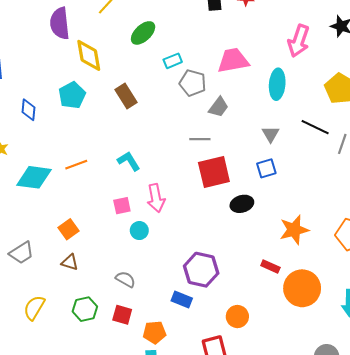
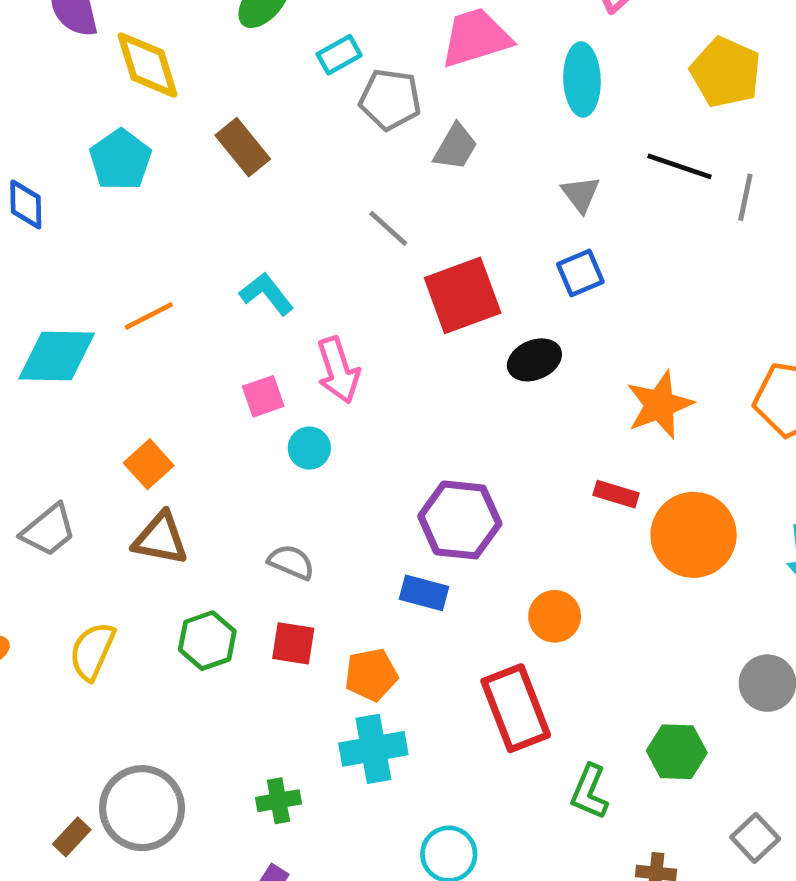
gray line: (200, 139) -> (388, 228), moved, turned 48
brown triangle: (70, 262) -> (161, 539), size x1.4

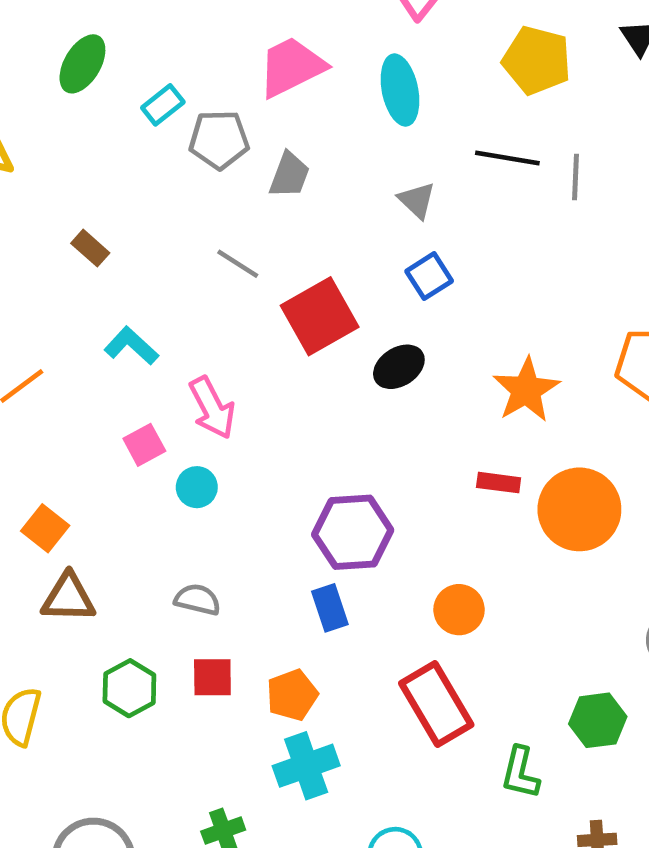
brown rectangle: (243, 147) -> (90, 248), moved, size x0.7
blue rectangle: (424, 593) -> (330, 608), turned 66

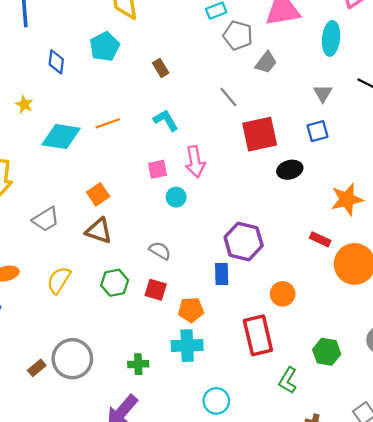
green hexagon: (598, 720) -> (327, 352), moved

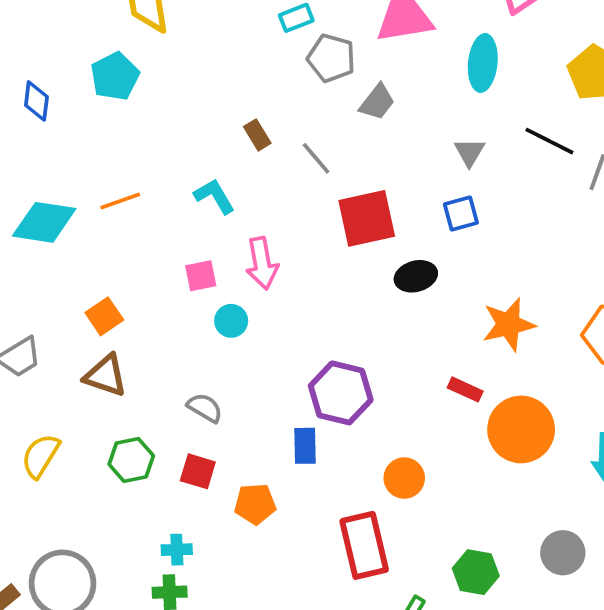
brown rectangle: (161, 68) -> (257, 135), moved
cyan cross: (187, 346) -> (177, 550), moved, size x0.6

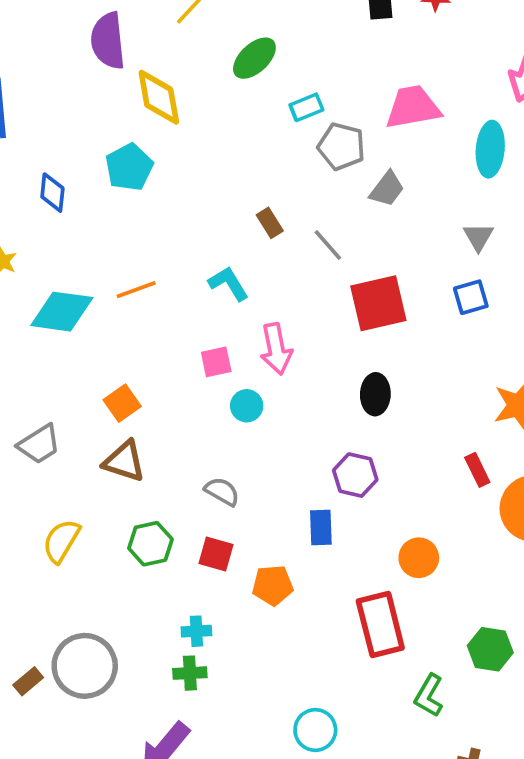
black ellipse: (416, 276) -> (375, 394), moved, turned -72
red rectangle: (465, 389) -> (477, 470), turned 40
purple hexagon: (341, 393) -> (355, 475), size x0.7

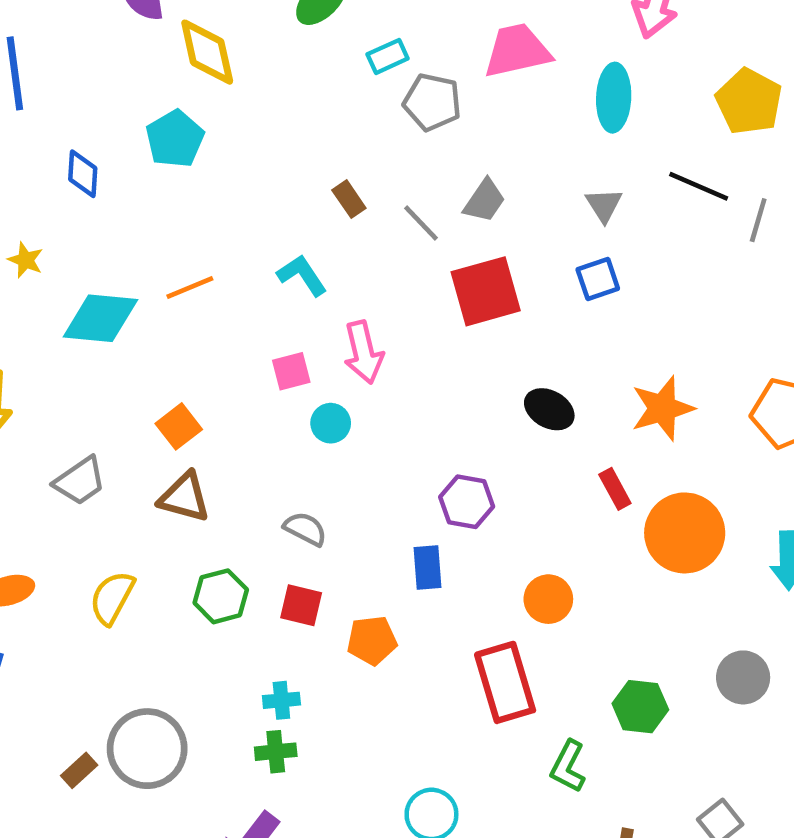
gray trapezoid: (387, 189) -> (484, 201), moved
black ellipse: (375, 394) -> (549, 409), moved, turned -60

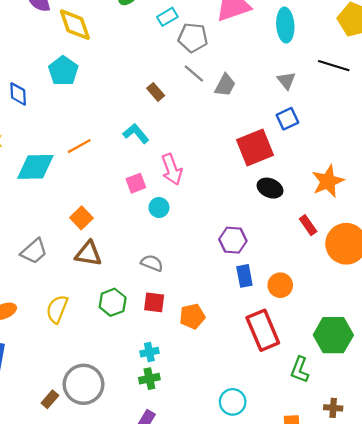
gray line: (421, 223) -> (194, 73), moved
red square: (486, 291) -> (255, 148), moved
blue rectangle: (428, 567) -> (244, 276), moved
green hexagon: (640, 707) -> (333, 335), size x1.4

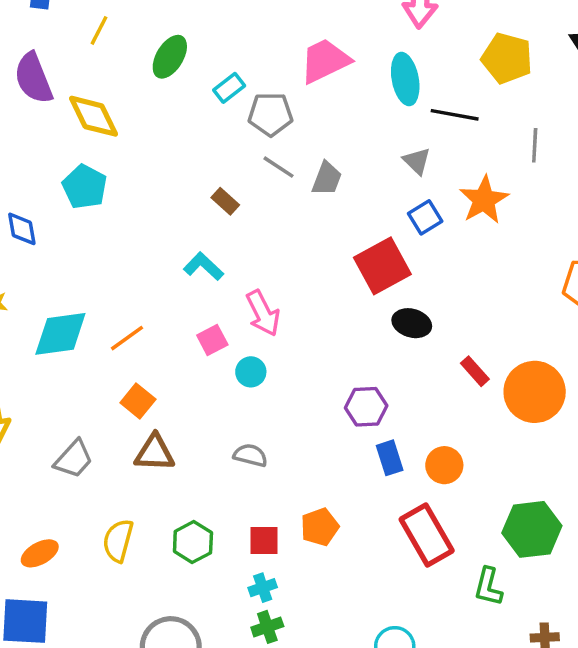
black line: (334, 66) -> (455, 115), moved
orange line: (79, 146) -> (127, 338), moved
orange star: (328, 181) -> (484, 200), moved
green hexagon: (113, 302) -> (193, 542), moved
red square: (154, 302) -> (264, 541), moved

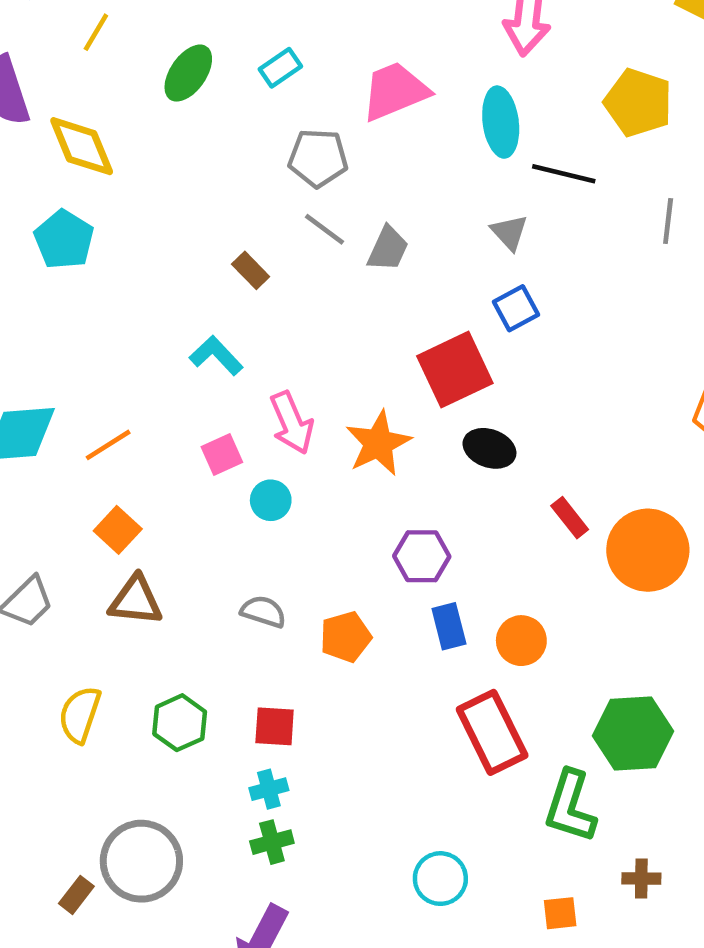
cyan rectangle: (229, 88) -> (280, 68), moved
orange star: (484, 200) -> (378, 443), moved
orange pentagon: (320, 527) -> (346, 637), moved
green L-shape: (488, 587) -> (570, 806), size x1.4

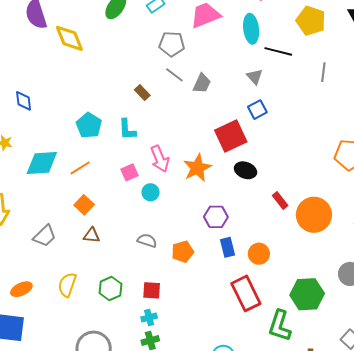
cyan pentagon: (64, 240) -> (89, 125), moved
cyan L-shape: (216, 356) -> (127, 129), turned -140
brown triangle: (136, 600) -> (92, 235), size x0.7

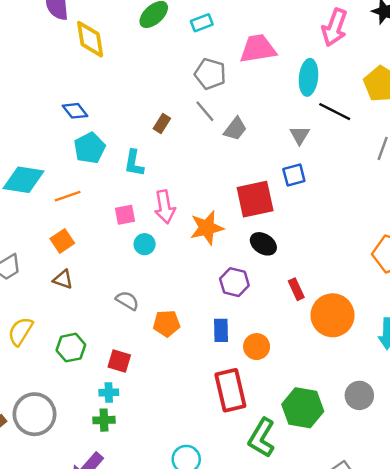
brown rectangle: (142, 93) -> (162, 123), turned 63
blue diamond: (24, 101) -> (75, 111), moved, turned -45
purple hexagon: (216, 217) -> (234, 282), moved

